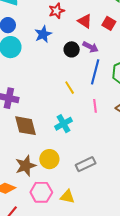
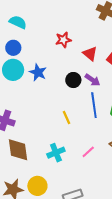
blue star: (43, 34) -> (38, 72), moved, turned -30
blue line: (95, 72) -> (94, 105), turned -30
pink line: (95, 106) -> (88, 152), moved, turned 48

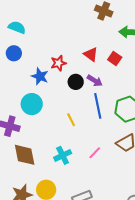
red star: (63, 40) -> (58, 63), moved
cyan circle: (13, 70) -> (32, 104), moved

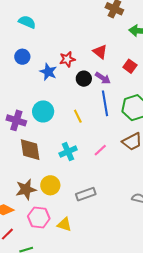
blue circle: (14, 53) -> (22, 57), moved
red square: (115, 58) -> (130, 66), moved
cyan circle: (32, 104) -> (43, 111), moved

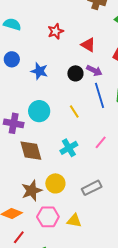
red star: (67, 59) -> (56, 31), moved

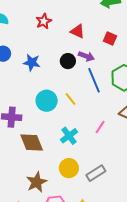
cyan circle: (39, 111) -> (47, 101), moved
yellow circle: (55, 183) -> (69, 168), moved

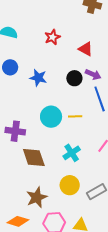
yellow line: (71, 99) -> (75, 116), turned -56

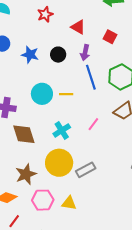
purple arrow: (93, 74) -> (85, 53), turned 77
black circle: (74, 78) -> (58, 55), moved
yellow circle: (70, 185) -> (59, 163), size x1.4

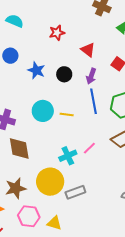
cyan cross: (62, 130) -> (68, 156), moved

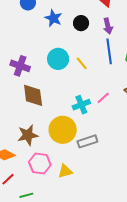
purple arrow: (91, 76) -> (108, 26), turned -35
yellow line: (67, 115) -> (82, 63), turned 40
yellow triangle: (54, 223) -> (65, 171), turned -35

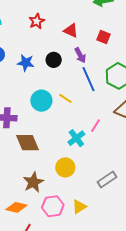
yellow circle: (63, 130) -> (65, 167), size x0.7
gray rectangle: (87, 141) -> (107, 179), moved

